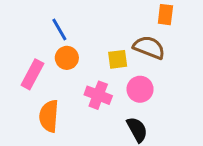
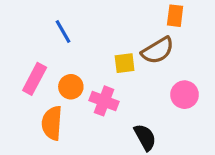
brown semicircle: (149, 47) -> (158, 50), turned 128
orange circle: (67, 58) -> (71, 87), moved
pink circle: (140, 89) -> (185, 95), moved

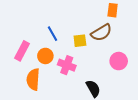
blue line: (63, 31) -> (53, 34), moved

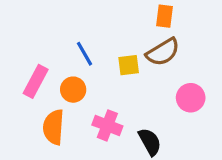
orange rectangle: (113, 10) -> (165, 16), moved
pink cross: (67, 65) -> (107, 125), moved

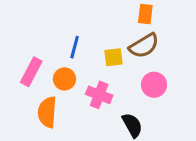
blue line: (85, 54) -> (75, 47), turned 45
pink circle: (191, 98) -> (154, 85), moved
pink cross: (107, 125) -> (99, 95), moved

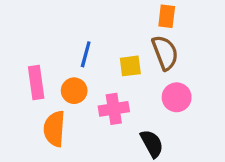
brown semicircle: (144, 46) -> (165, 53), turned -80
pink rectangle: (31, 72) -> (36, 82), turned -36
pink cross: (99, 95) -> (114, 109), turned -30

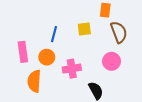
brown semicircle: (165, 53) -> (119, 32), moved
yellow square: (130, 66) -> (84, 29), moved

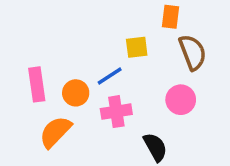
blue line: (54, 34) -> (110, 76), moved, turned 42
orange semicircle: (34, 81) -> (55, 132), turned 40

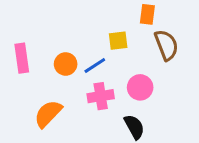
pink rectangle: (37, 84) -> (22, 58), moved
orange circle: (76, 93) -> (66, 64), moved
pink circle: (181, 100) -> (140, 87), moved

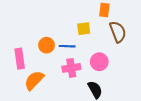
pink rectangle: (22, 58) -> (20, 59), moved
blue line: (95, 65) -> (67, 46), turned 35

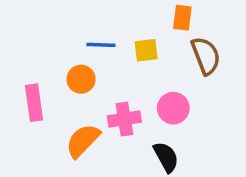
blue line: (67, 46) -> (101, 45), moved
orange semicircle: (34, 80) -> (83, 141), moved

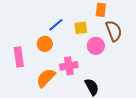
blue line: (101, 45) -> (56, 25), turned -42
pink circle: (173, 108) -> (96, 46), moved

